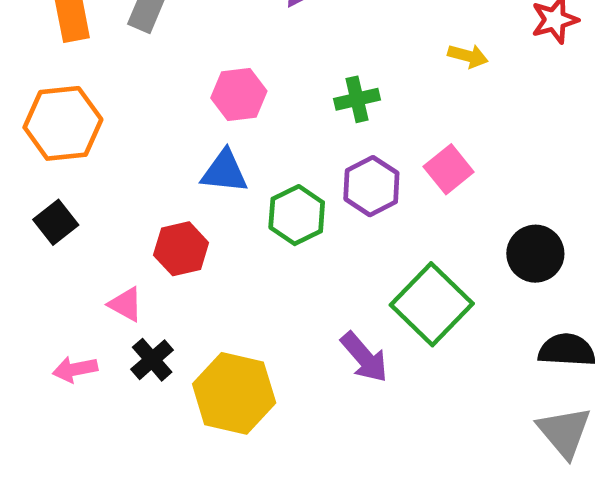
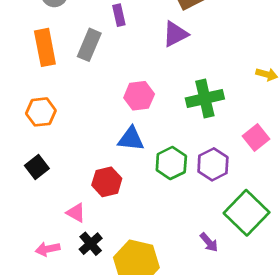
green cross: (357, 99) -> (205, 99), size x1.5
orange hexagon: (63, 123) -> (41, 112), size x0.7
purple hexagon: (371, 186) -> (213, 164), moved
purple arrow: (364, 357) -> (209, 242), size x0.7

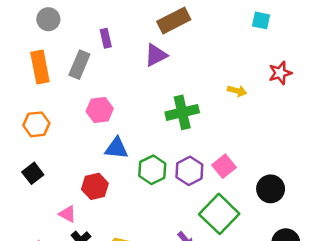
pink hexagon: (139, 96) -> (100, 110), moved
pink square: (256, 138) -> (224, 166), moved

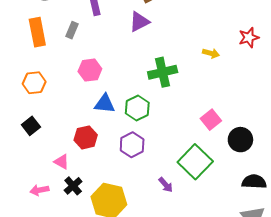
gray rectangle: (79, 65) -> (72, 30), size x0.7
pink square: (224, 166) -> (211, 120), moved
green hexagon: (152, 170) -> (137, 108), moved
purple hexagon: (189, 171) -> (132, 145), moved

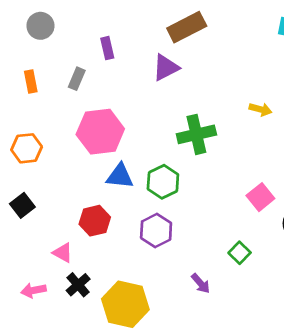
orange rectangle: (37, 32) -> (31, 82), size x0.6
pink hexagon: (90, 70) -> (100, 132), size x1.5
green square: (195, 162) -> (240, 253), size x0.5

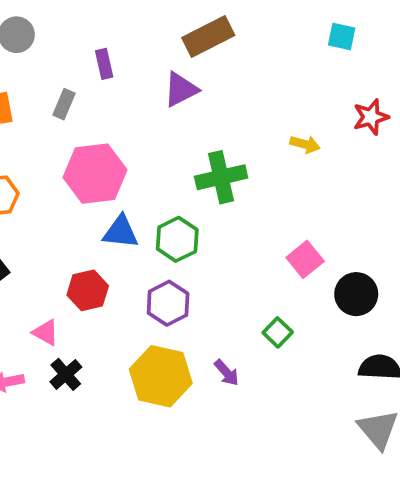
yellow hexagon: (125, 304) -> (161, 376), moved

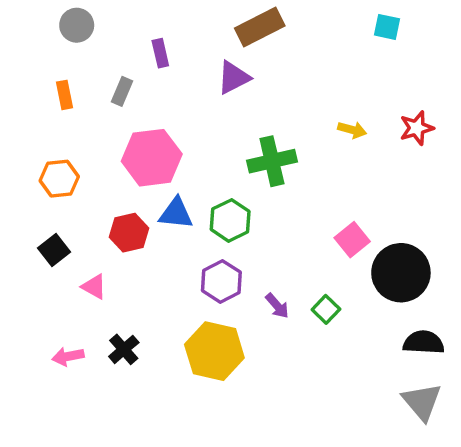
red star: (371, 117) -> (417, 128), moved
red hexagon: (88, 290) -> (129, 233), moved
black circle: (356, 294) -> (401, 273), size x1.4
pink triangle: (46, 332) -> (94, 287), moved
purple arrow: (227, 373) -> (277, 306), moved

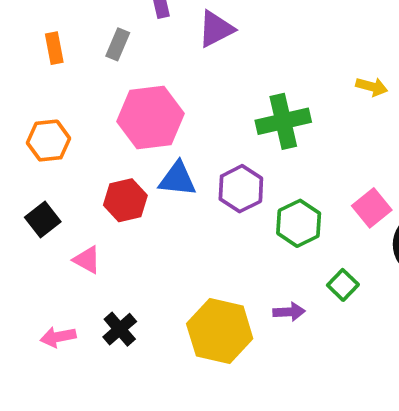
purple triangle: (234, 77) -> (216, 29), moved
green hexagon: (230, 220) -> (299, 223), moved
purple hexagon: (221, 281) -> (241, 189), moved
purple arrow: (277, 306) -> (289, 312), moved, turned -52

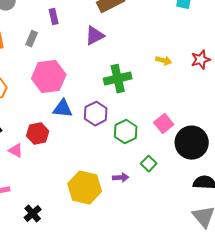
purple triangle: (216, 29) -> (95, 36), moved
red hexagon: (125, 200) -> (38, 134), moved
black cross: (120, 329) -> (33, 214), moved

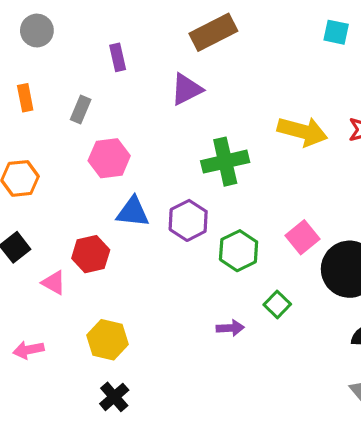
gray rectangle: (32, 39) -> (81, 109), moved
yellow arrow: (164, 61) -> (302, 131), size x1.8
pink hexagon: (49, 77) -> (109, 158), size x0.7
yellow hexagon: (85, 188) -> (107, 340), moved, size x0.7
black cross: (33, 214) -> (114, 397), moved

